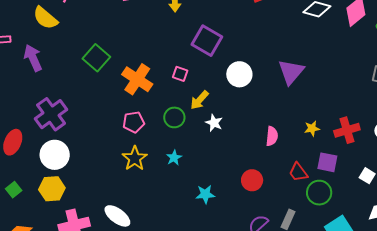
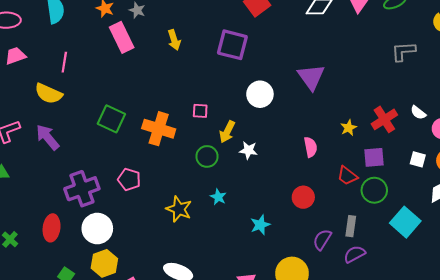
purple square: (207, 41) -> (232, 45), moved
purple cross: (51, 114) -> (82, 189), turned 32
pink pentagon: (134, 122) -> (129, 179), moved, turned -30

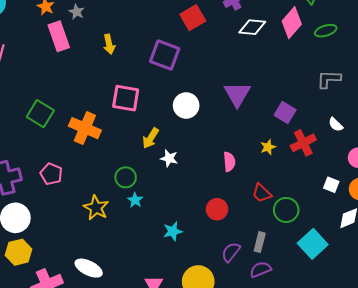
pink square: (200, 111) -> (126, 98), moved, size x1.8
white semicircle: (418, 113) -> (336, 125), moved
green circle: (207, 156) -> (126, 177), moved
purple square: (374, 157) -> (285, 112), moved, turned 30

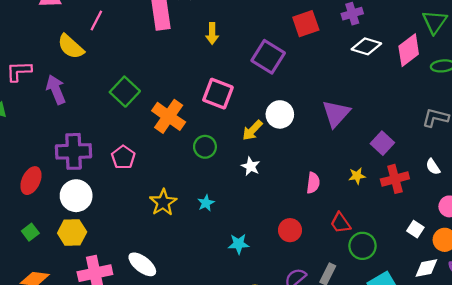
yellow arrow: (151, 138) -> (252, 130), moved
green circle: (126, 177) -> (205, 147), moved

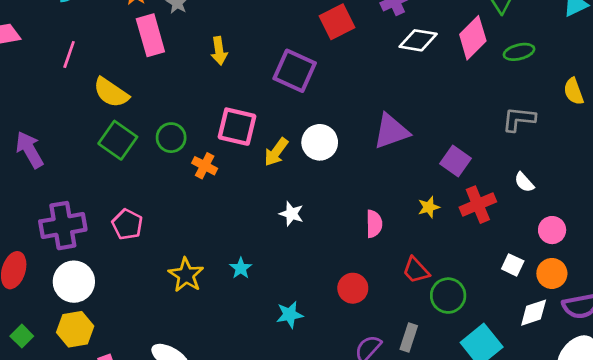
yellow semicircle: (71, 47) -> (111, 93), moved
purple triangle: (336, 114) -> (391, 131), turned 36
orange cross: (169, 116) -> (205, 166), moved, size x0.6
yellow arrow: (252, 130) -> (276, 152), moved
green circle: (205, 147) -> (171, 138), moved

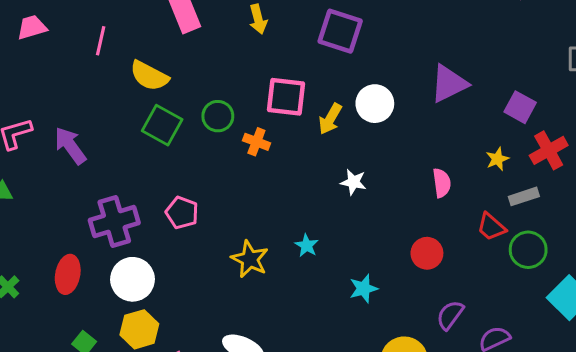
gray rectangle: (409, 337) -> (524, 196), moved, turned 60

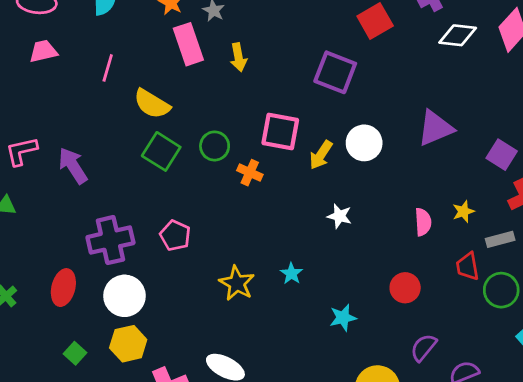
yellow arrow: (258, 19) -> (238, 57), moved
yellow star: (497, 159) -> (463, 211), moved
red trapezoid: (491, 227) -> (468, 266), turned 36

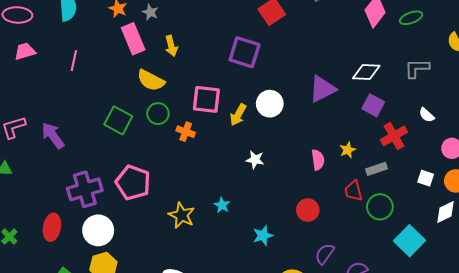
white diamond: (458, 35) -> (366, 72), moved
yellow semicircle: (152, 104) -> (151, 80), moved
pink pentagon: (175, 235) -> (133, 183), size x1.5

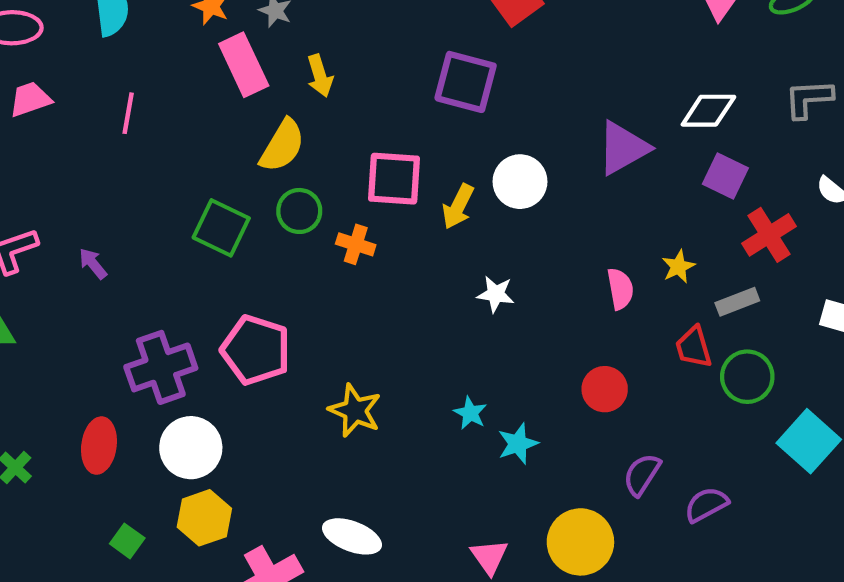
yellow semicircle: (151, 80) -> (282, 146), turned -84
purple arrow: (53, 136) -> (93, 264), size x0.6
cyan star: (222, 205) -> (470, 413), moved

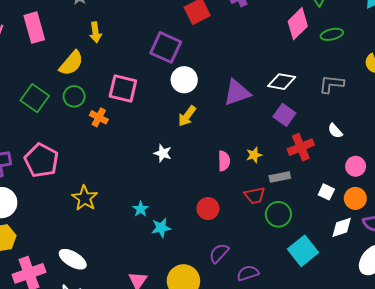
pink rectangle: (244, 65) -> (34, 28), moved
white circle: (520, 182) -> (184, 80), moved
yellow arrow: (458, 207) -> (187, 116), moved
red trapezoid: (694, 347) -> (255, 195), turned -95

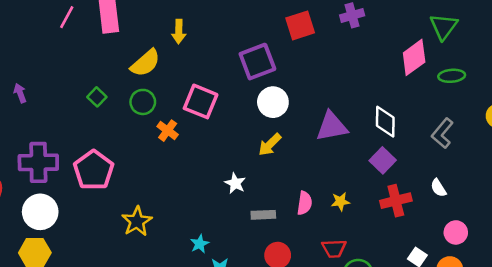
purple square: (166, 47) -> (257, 62), turned 36
white diamond: (282, 82) -> (385, 122), turned 72
gray L-shape: (331, 84) -> (442, 133), turned -65
green square: (35, 98) -> (97, 97), size x0.6
gray rectangle: (280, 177) -> (263, 215), moved

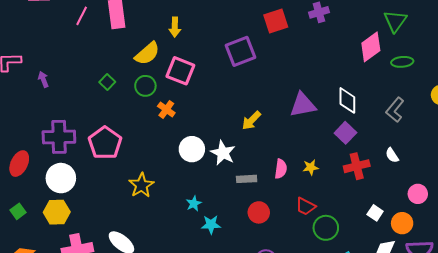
pink square: (201, 101) -> (180, 71), moved
white circle: (273, 102) -> (192, 149), moved
white star: (235, 183) -> (223, 153), size x1.4
pink circle: (456, 232) -> (418, 194), moved
red trapezoid: (334, 248) -> (306, 206), turned 30

